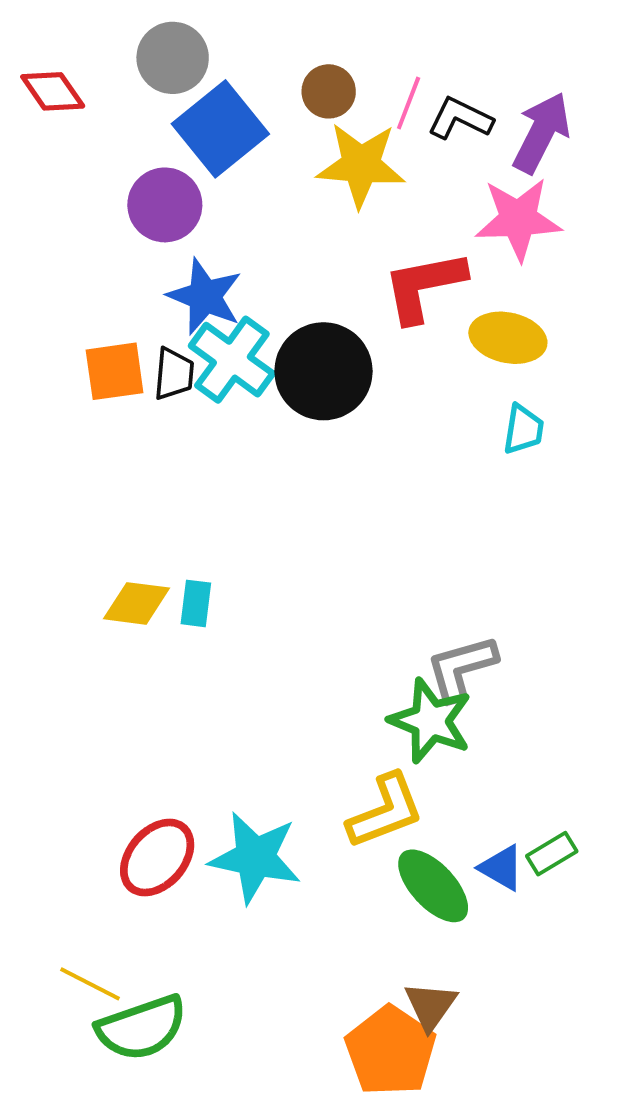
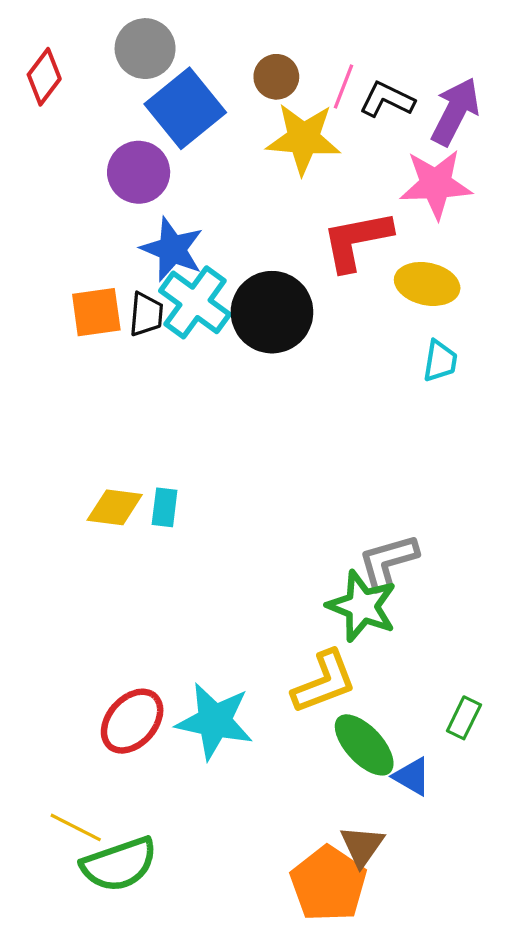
red diamond: (53, 91) -> (44, 77), turned 72
green rectangle: (552, 854) -> (464, 718), turned -33
blue triangle: (501, 868) -> (412, 776), moved

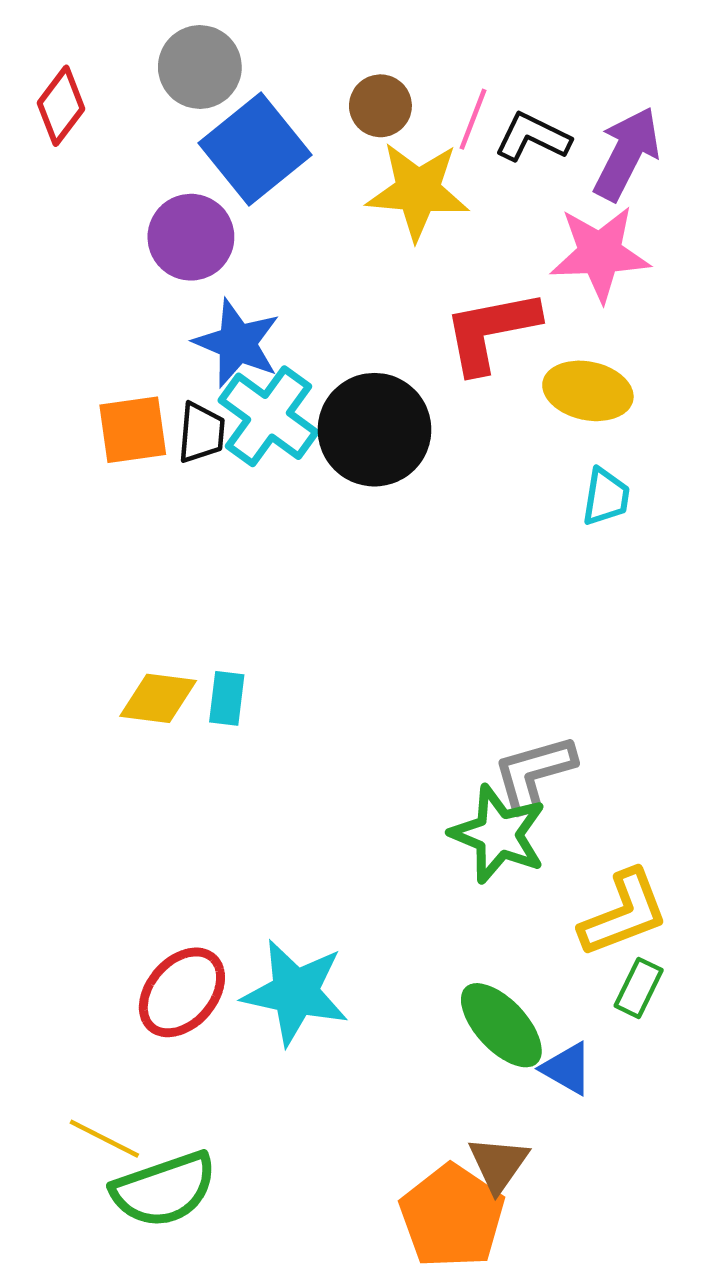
yellow L-shape: (324, 682) -> (624, 913), moved

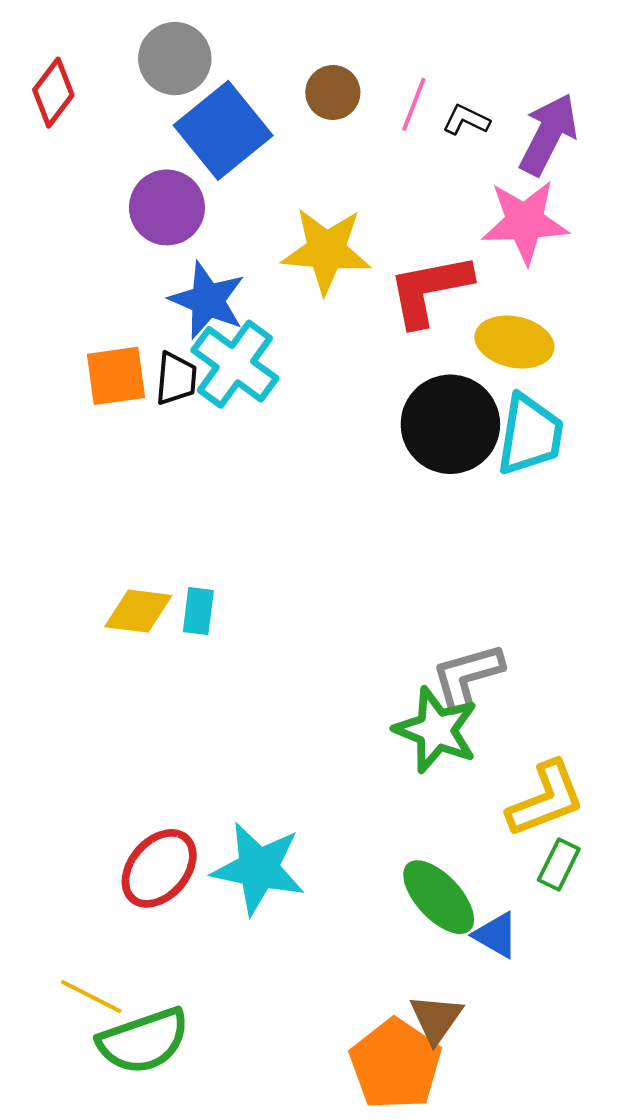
black L-shape: (533, 137) -> (466, 120), size x0.7
yellow star: (418, 191) -> (326, 251), moved
black circle: (374, 430) -> (450, 424), moved
cyan trapezoid: (606, 497) -> (530, 435), size x1.6

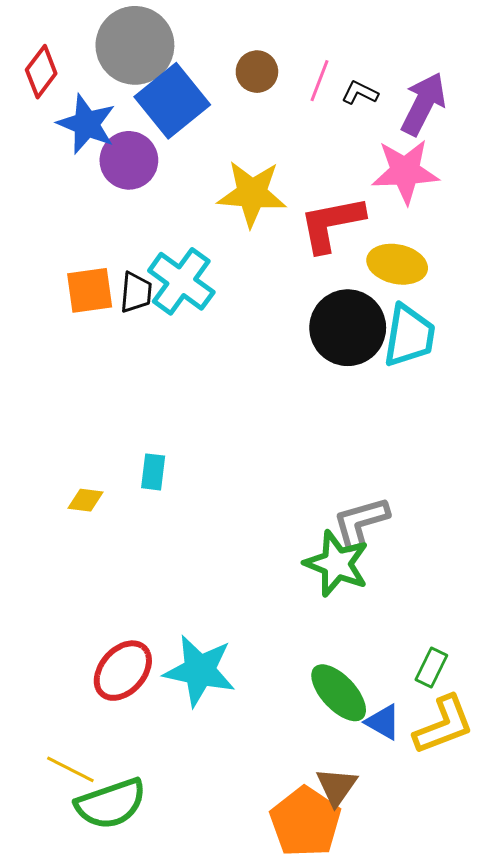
gray circle: (175, 59) -> (135, 45), size x1.4
blue star: (207, 300) -> (87, 124), moved
yellow diamond: (138, 611) -> (86, 500), moved, size x0.7
yellow L-shape: (546, 799) -> (444, 725), moved

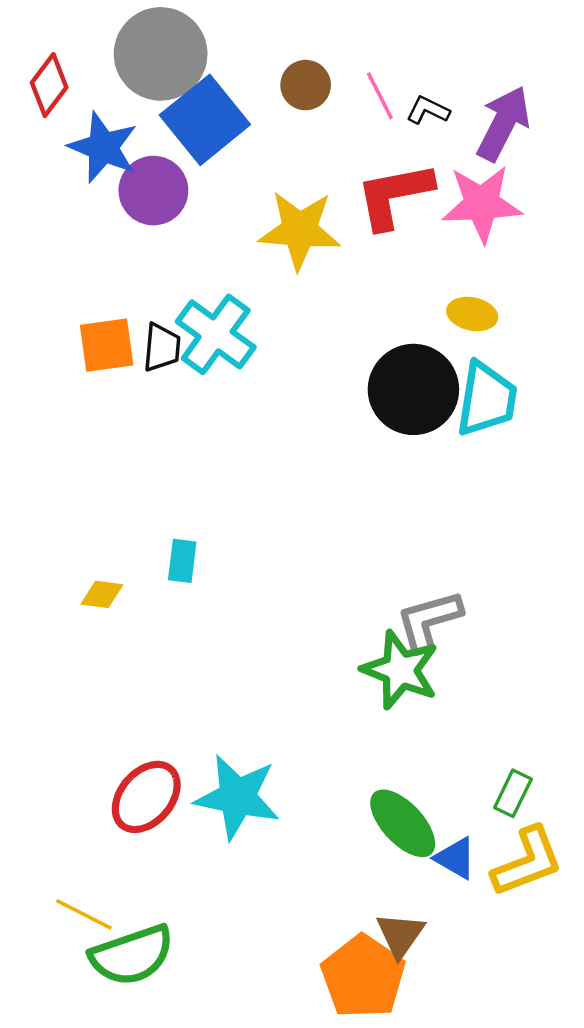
pink line: (319, 81) -> (380, 96), turned -48
red L-shape: (332, 224) -> (394, 195), moved
yellow ellipse: (397, 264) -> (472, 314), size x0.7

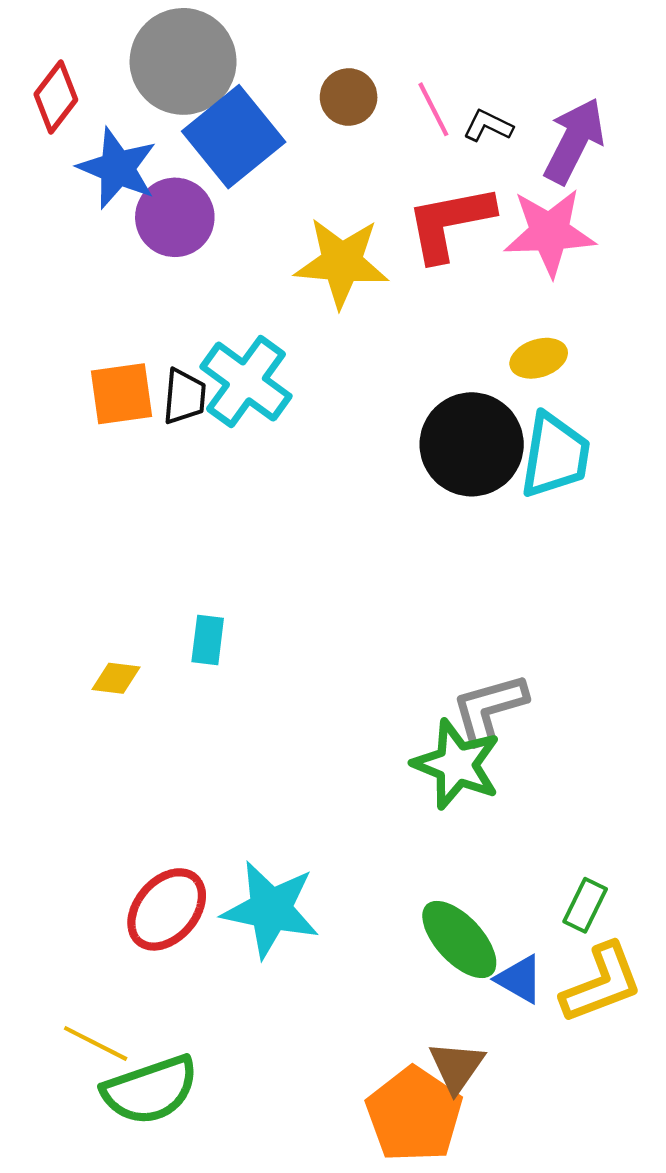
yellow ellipse: (472, 314) -> (539, 358), turned -30

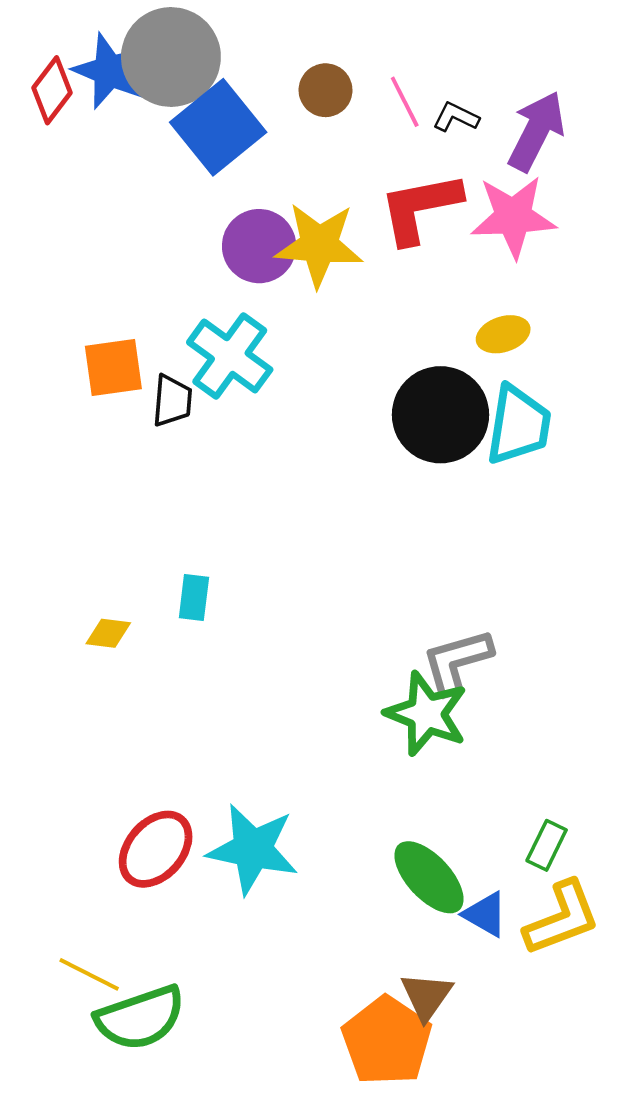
blue star: (117, 168) -> (110, 71), moved
purple circle: (175, 217) -> (259, 246), moved
black trapezoid: (184, 397) -> (172, 401), moved

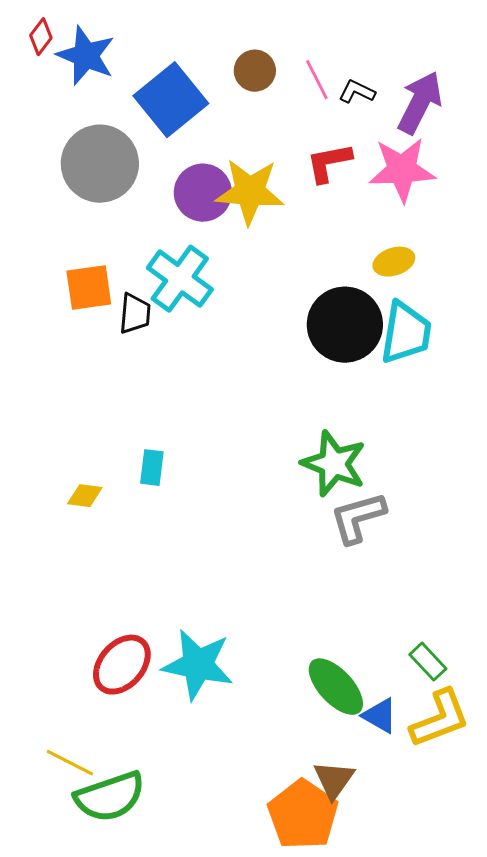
gray circle: (171, 57) -> (100, 164), moved
red diamond: (52, 90) -> (41, 37), moved, size x0.7
red L-shape: (420, 208) -> (329, 163), size x0.7
green star: (426, 714) -> (334, 464), moved
green rectangle: (547, 845) -> (428, 662), turned -69

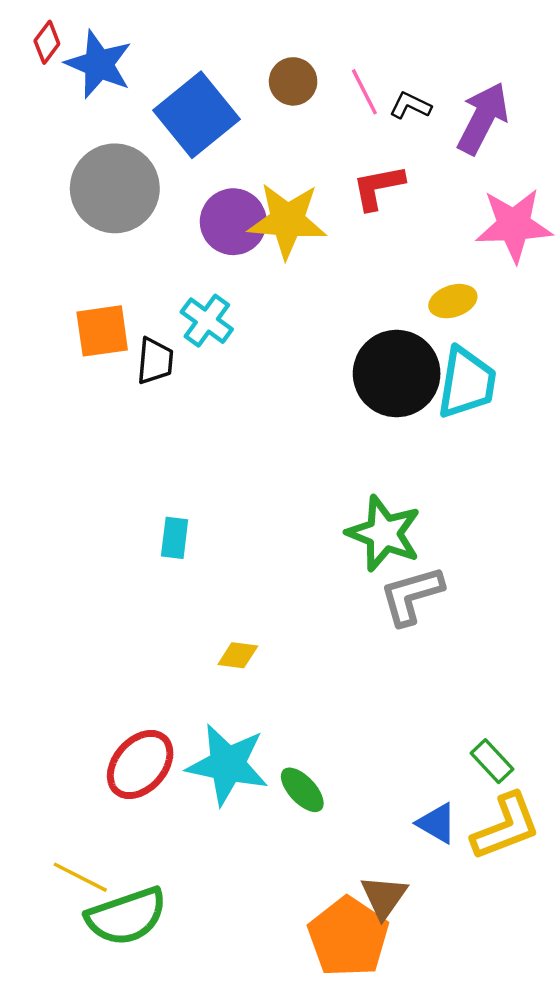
pink star: (402, 170) -> (514, 225), moved
cyan cross: (180, 279) -> (207, 321), size x0.7
yellow diamond: (85, 496) -> (238, 655), moved
green ellipse: (336, 687) -> (302, 790), moved, size x0.7

